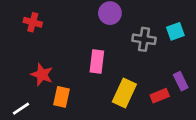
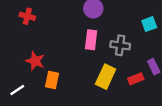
gray cross: (144, 39) -> (120, 45), moved
pink rectangle: (97, 62) -> (91, 40), moved

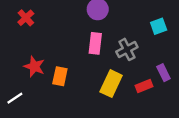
red cross: (27, 16) -> (26, 18), turned 32
gray cross: (120, 45) -> (127, 49), turned -36
orange rectangle: (52, 80) -> (60, 76), moved

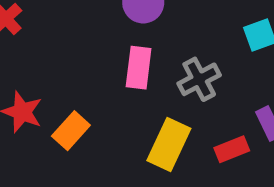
orange rectangle: (60, 76) -> (71, 131), turned 30

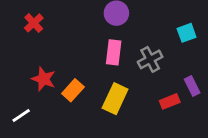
yellow rectangle: (169, 145) -> (115, 99), moved

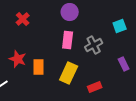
red cross: (34, 23) -> (23, 19), moved
orange rectangle: (73, 90) -> (39, 67), turned -42
red rectangle: (170, 101) -> (95, 87), moved

